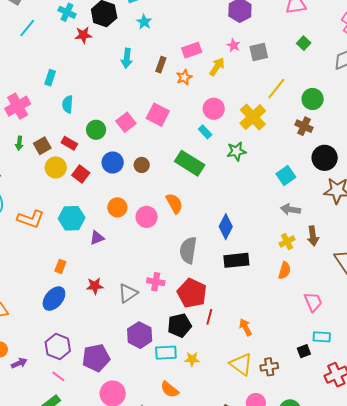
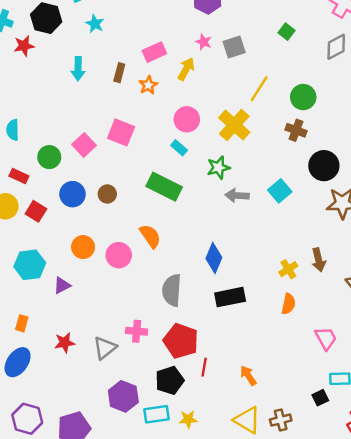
gray arrow: (290, 209) -> (237, 195), moved

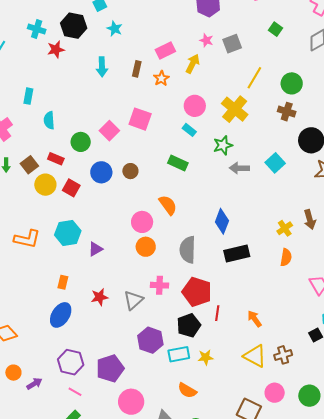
green rectangle: (164, 187) -> (178, 163), size x0.7
orange circle: (83, 247) -> (146, 247), moved

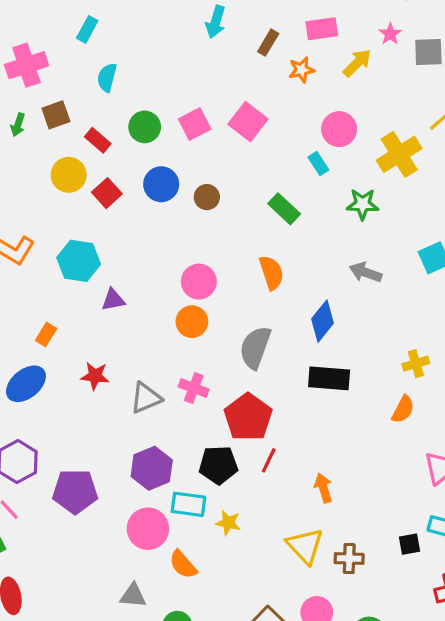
brown square: (29, 165) -> (56, 115), moved
gray arrow: (239, 168) -> (366, 272), moved
orange semicircle: (168, 205) -> (271, 273), moved
pink circle: (131, 402) -> (148, 529), moved

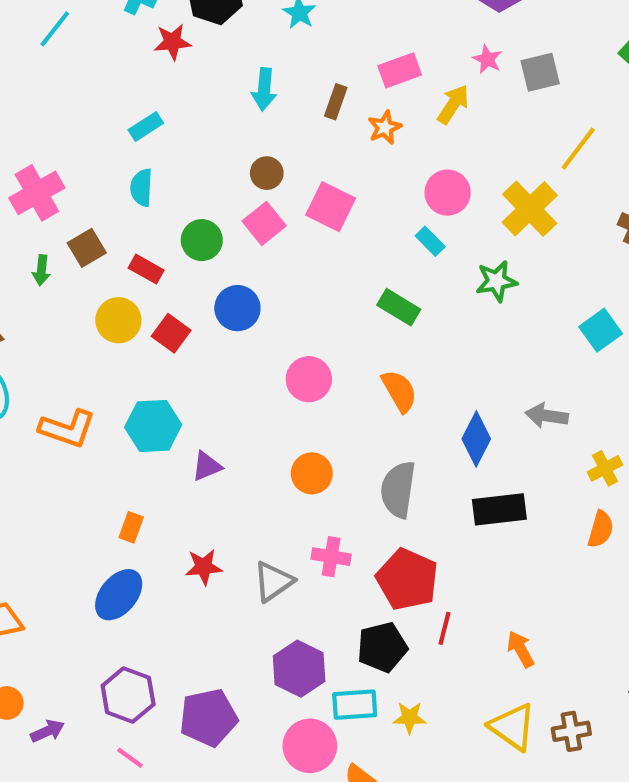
cyan rectangle: (87, 29) -> (146, 127), moved, turned 40
brown circle: (207, 197) -> (267, 173), moved
gray arrow: (366, 272) -> (547, 416), moved
pink circle: (199, 282) -> (309, 379), moved

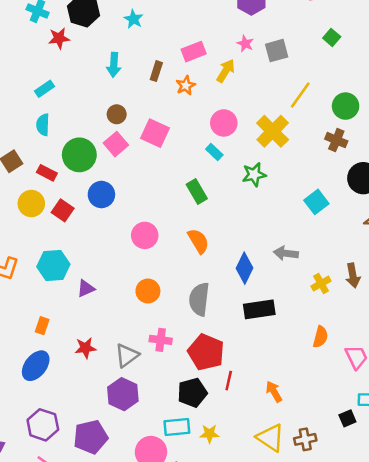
green circle: (202, 240) -> (79, 155), size x1.4
green rectangle: (399, 307) -> (197, 191), turned 30
orange semicircle: (601, 529) -> (320, 337), moved
purple hexagon: (299, 669) -> (123, 394), moved

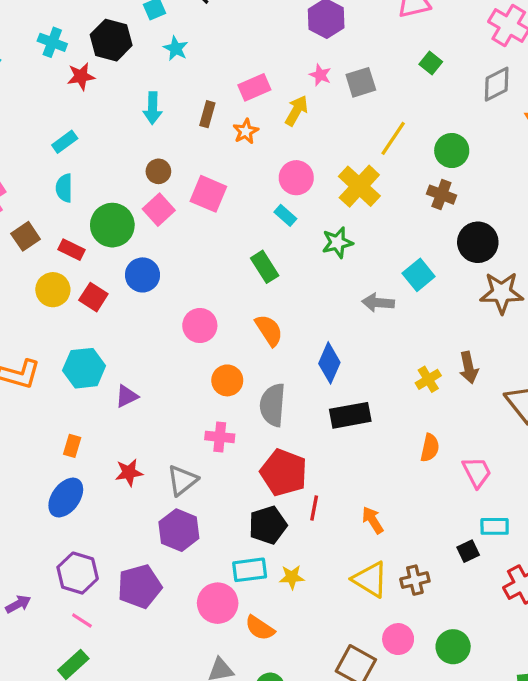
gray arrow: (286, 253) -> (378, 303), moved
orange circle: (148, 291) -> (227, 380), moved
pink cross: (161, 340) -> (220, 437), moved

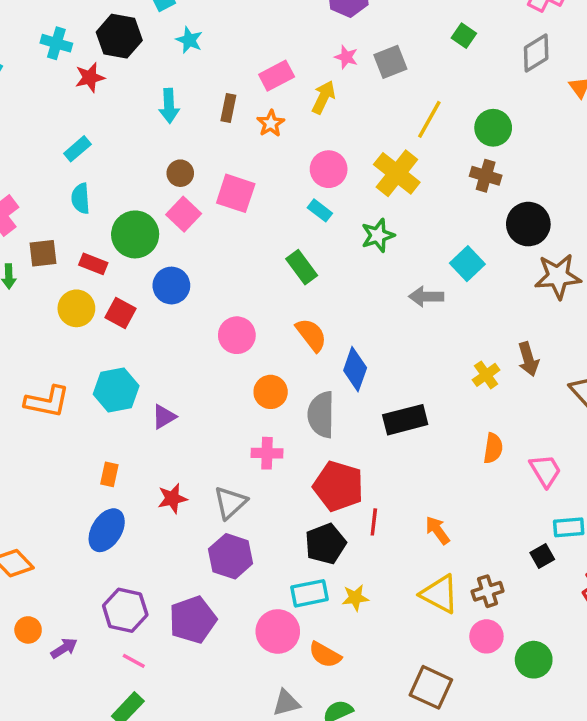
brown square: (26, 236) -> (43, 253), turned 32
blue diamond: (329, 363) -> (355, 369), moved
pink circle: (398, 639) -> (486, 636), moved

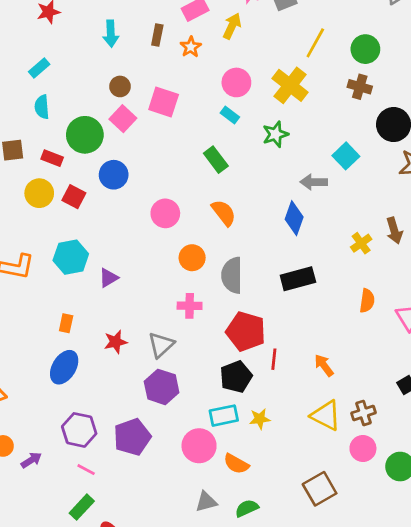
blue diamond: (355, 369) -> (294, 218), moved
brown square: (431, 687) -> (320, 489), turned 36

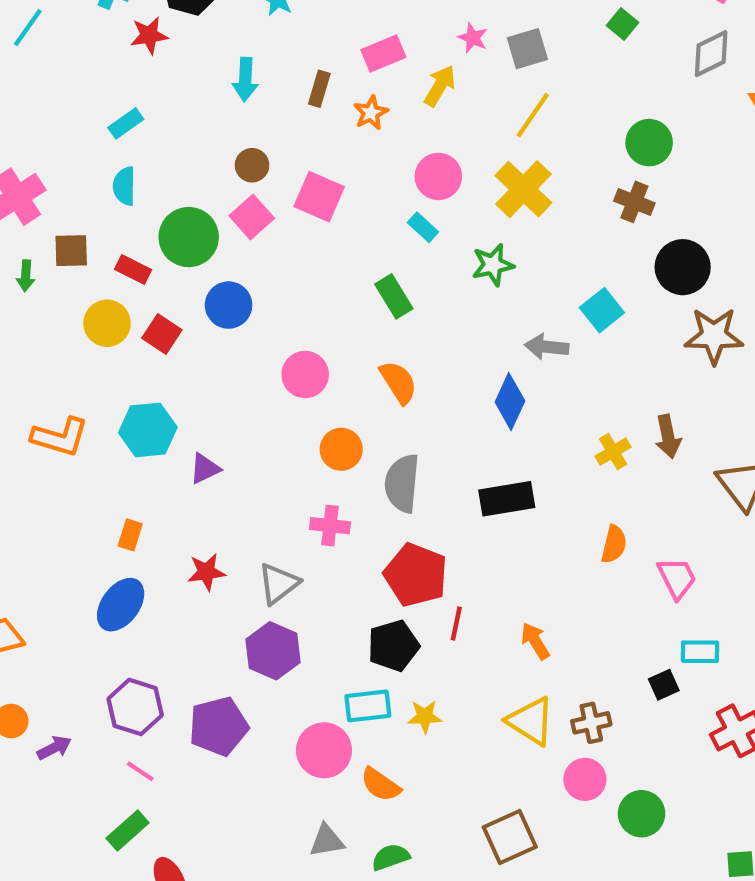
yellow line: (315, 43) -> (533, 115), moved

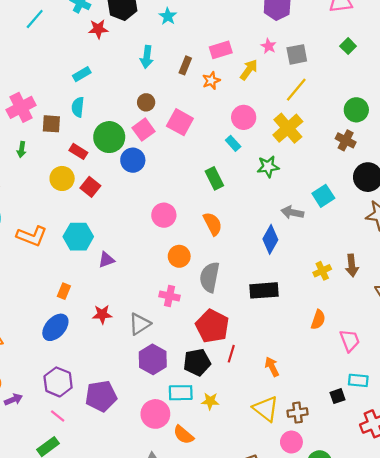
brown square: (71, 251) -> (51, 124), moved
blue circle: (229, 305) -> (133, 160), moved
purple hexagon: (273, 651) -> (153, 359), moved

